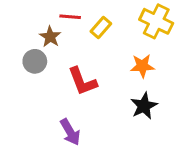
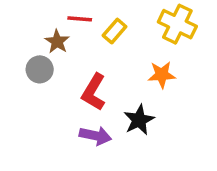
red L-shape: (82, 81) -> (94, 92), turned 52
black star: (144, 106) -> (139, 120), moved
purple arrow: (70, 132) -> (95, 136), moved, turned -48

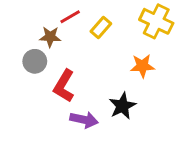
red line: (80, 19) -> (70, 17), turned -35
brown star: (57, 42) -> (50, 37), turned -30
red L-shape: (94, 92) -> (64, 86), moved

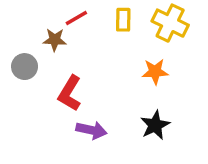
yellow rectangle: (101, 27) -> (123, 20), moved, turned -40
gray circle: (35, 61) -> (25, 67), moved
black star: (122, 106) -> (155, 125), moved

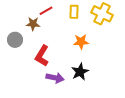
orange star: (155, 72) -> (81, 42), moved
black star: (155, 125) -> (80, 72), moved

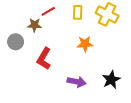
black star: (80, 72) -> (111, 80), moved
purple arrow: (55, 78) -> (77, 82), moved

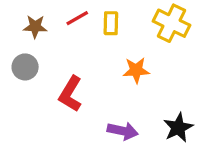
yellow rectangle: (78, 12) -> (111, 23), moved
brown star: (34, 25) -> (35, 27), moved

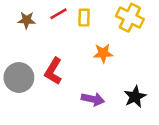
gray circle: (25, 67) -> (19, 78), moved, size x1.5

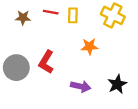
red line: (58, 14) -> (51, 12), turned 40

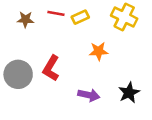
yellow rectangle: (73, 15) -> (80, 17), turned 64

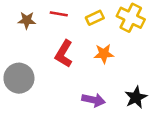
yellow rectangle: (80, 17) -> (95, 18), moved
red L-shape: (51, 68) -> (64, 54), moved

